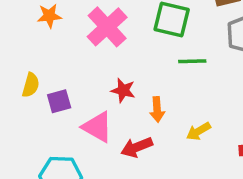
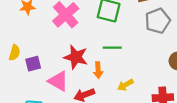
green line: (192, 61) -> (112, 48), moved
red star: (123, 90) -> (76, 57), size x1.5

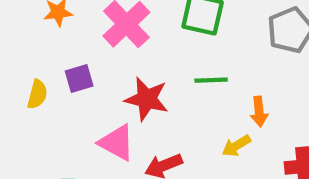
purple square: (33, 64) -> (79, 78), moved
orange arrow: (98, 70) -> (259, 112), moved

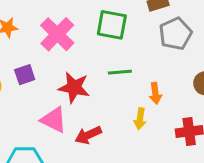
yellow arrow: (236, 146) -> (140, 119), turned -48

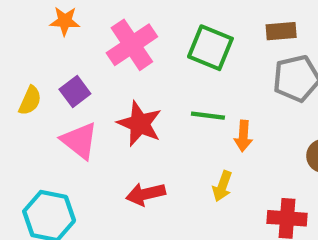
purple square: (25, 75) -> (75, 92), turned -30
orange arrow: (155, 93) -> (243, 136), moved
pink triangle: (54, 120) -> (80, 141), moved

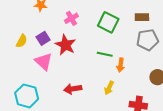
pink cross: (132, 45) -> (71, 18), size x0.6
red star: (140, 124) -> (65, 45), moved

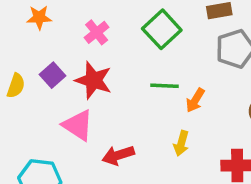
green square: (108, 22) -> (162, 29), turned 30
pink triangle: (44, 62) -> (78, 125), moved
orange arrow: (121, 65) -> (195, 100), turned 32

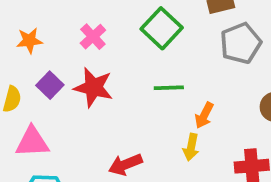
orange star: (39, 17) -> (29, 41), moved
orange arrow: (195, 100) -> (204, 115), moved
pink triangle: (78, 125) -> (32, 142), moved, turned -32

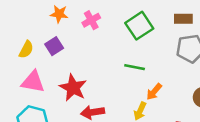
orange star: (29, 41) -> (59, 14), moved
red star: (93, 87) -> (73, 88), moved

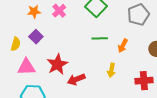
red star: (73, 88) -> (57, 64), turned 30
orange arrow: (154, 92) -> (123, 46), moved

